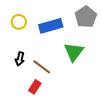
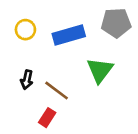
gray pentagon: (86, 17) -> (116, 23), turned 30

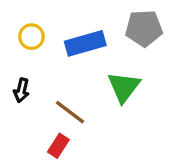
black arrow: (27, 80) -> (21, 90), moved

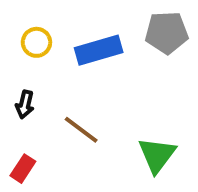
green triangle: (124, 87) -> (157, 155), moved
red rectangle: (58, 146) -> (23, 169), moved

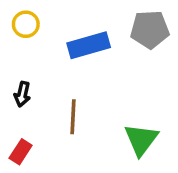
yellow circle: (36, 42) -> (26, 24), moved
brown line: (81, 130) -> (73, 117), turned 56

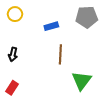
blue rectangle: (89, 45) -> (51, 26), size x0.6
brown line: (73, 117) -> (60, 54), moved

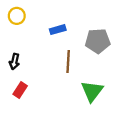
gray pentagon: (87, 17) -> (98, 41), moved
red rectangle: (12, 88) -> (20, 90), moved

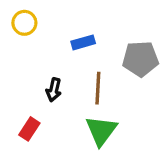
black arrow: (14, 61) -> (54, 90), moved
green triangle: (92, 91) -> (101, 131), moved

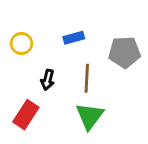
yellow circle: (24, 23) -> (22, 44), moved
red rectangle: (29, 129) -> (26, 115), size x1.4

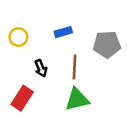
black arrow: (48, 80) -> (41, 68), turned -35
green triangle: (90, 116) -> (77, 99), turned 40

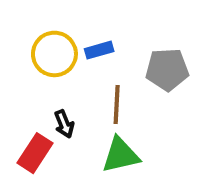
yellow circle: (18, 37) -> (54, 54), moved, size x1.5
black arrow: (41, 68) -> (64, 124), moved

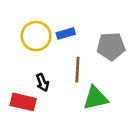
red rectangle: (35, 153) -> (23, 102), turned 70
green triangle: (121, 155) -> (95, 98), moved

